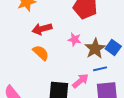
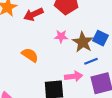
red arrow: (42, 29) -> (33, 14), moved
pink arrow: (80, 81) -> (74, 76), turned 42

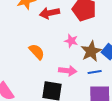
pink arrow: (74, 76) -> (68, 71), moved

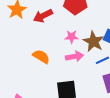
pink arrow: (68, 71) -> (75, 57), moved

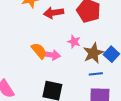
pink arrow: (75, 57) -> (51, 55), moved

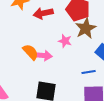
brown star: (93, 53) -> (86, 28), moved

